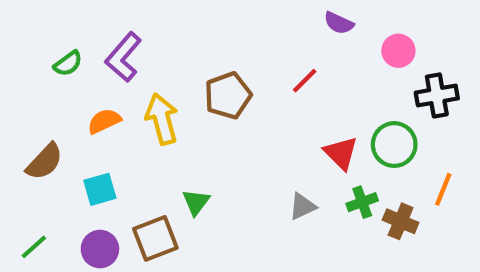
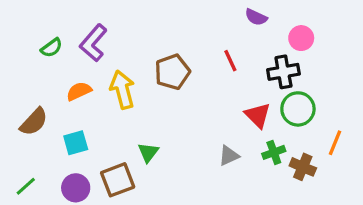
red line: (305, 81) -> (230, 61), turned -70
black cross: (437, 95) -> (283, 72), moved

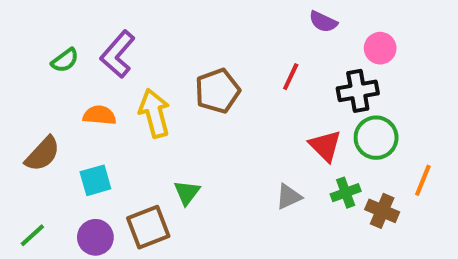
red line: (230, 61) -> (291, 77), turned 50
orange semicircle: (79, 91) -> (99, 115), turned 30

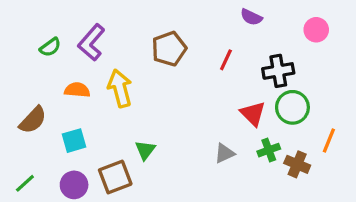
pink circle: (380, 48) -> (316, 30), moved
brown pentagon: (217, 91) -> (169, 49), moved

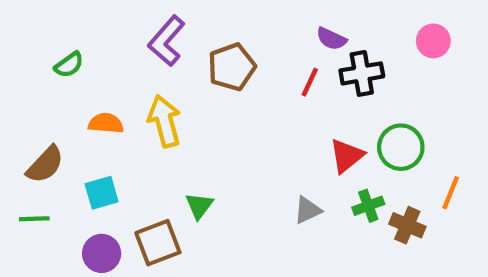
purple semicircle: (251, 17) -> (331, 39), moved
purple L-shape: (91, 42) -> (167, 41), moved
black cross: (278, 71) -> (362, 73), moved
red triangle: (253, 114) -> (347, 156), turned 36
green line: (25, 183) -> (34, 219), moved, turned 40

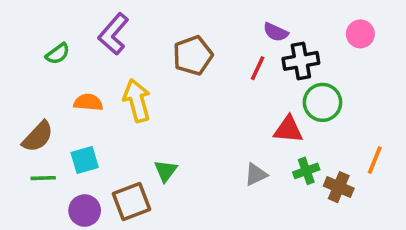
purple L-shape: (167, 41) -> (113, 34), moved
green circle: (401, 147) -> (322, 102), moved
red triangle: (347, 156) -> (288, 129), turned 44
green line: (34, 219) -> (43, 178), moved

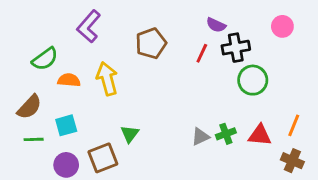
green semicircle: (58, 54) -> (45, 59), moved, size x1.4
red triangle: (288, 129) -> (260, 135), moved
green cross: (306, 171) -> (226, 134), moved
brown cross: (339, 187) -> (292, 161), moved

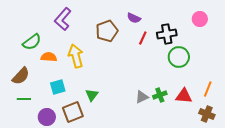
purple semicircle: (216, 25) -> (134, 18), moved
cyan square: (66, 125) -> (58, 87), moved

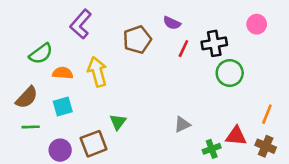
cyan square: (58, 87) -> (63, 106), moved
green cross: (160, 95) -> (212, 149), moved
red triangle: (184, 96) -> (236, 136), moved

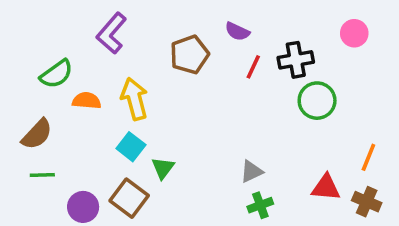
cyan square: (63, 106) -> (131, 147), moved, turned -36
brown square: (94, 144) -> (129, 198), turned -32
green cross: (212, 149) -> (260, 205), moved

